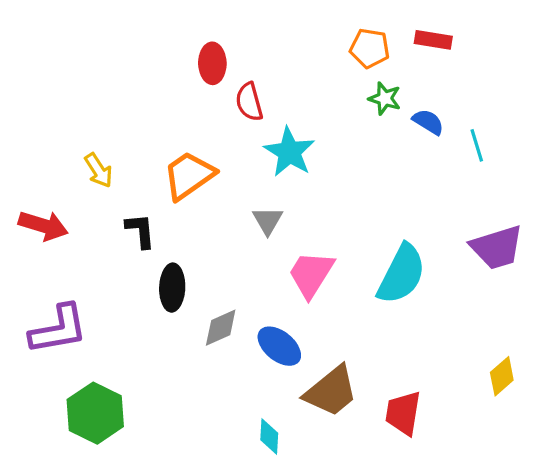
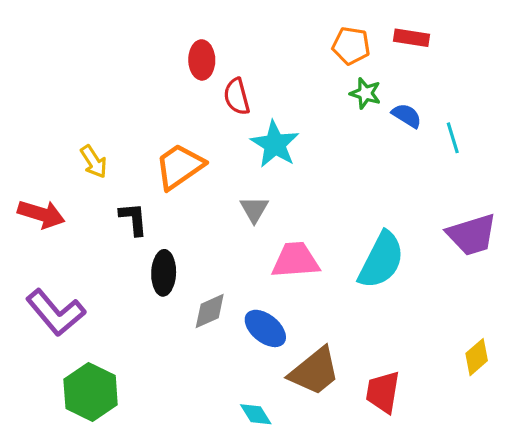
pink trapezoid: (311, 274) -> (295, 260), turned 54
purple L-shape: (58, 329) -> (56, 313), turned 60
cyan diamond: (269, 436) -> (256, 414), turned -36

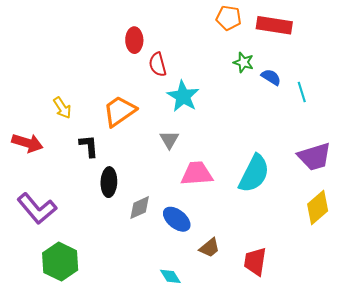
red rectangle: (411, 38) -> (274, 25), size x1.5
orange pentagon: (351, 46) -> (229, 18), moved
yellow diamond: (477, 357) -> (318, 208), moved, size x1.4
brown trapezoid: (315, 371) -> (210, 248), size x0.6

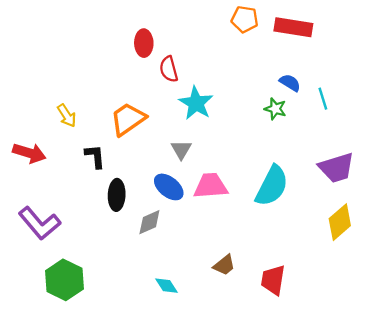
green star: (243, 62) -> (275, 109), moved
blue ellipse: (177, 219) -> (169, 187), moved
cyan diamond: (170, 276) -> (166, 286), moved

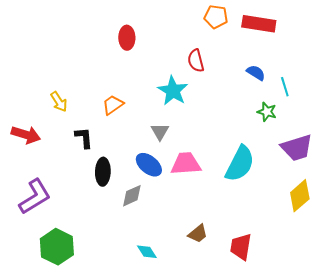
red semicircle: (169, 69) -> (196, 61), moved
green star: (275, 109) -> (267, 112), moved
orange trapezoid: (128, 119) -> (113, 105), size x0.7
purple L-shape: (40, 223) -> (35, 197), turned -81

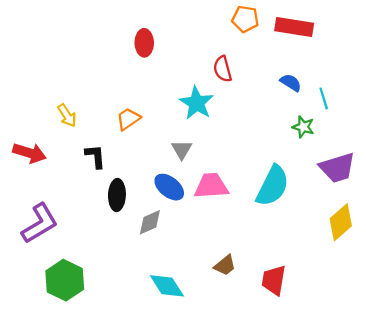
cyan diamond: (147, 252) -> (167, 286), size x1.5

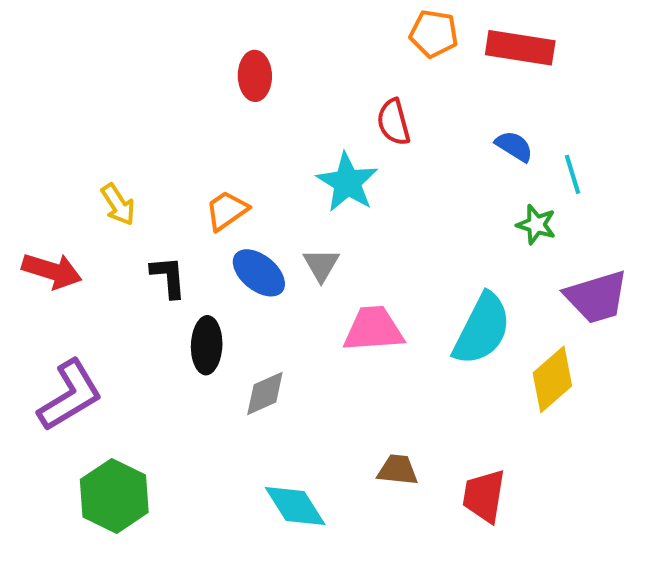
blue ellipse: (169, 187) -> (259, 273), moved
yellow diamond: (341, 222) -> (552, 379), moved
brown trapezoid: (225, 265) -> (398, 470), turned -135

